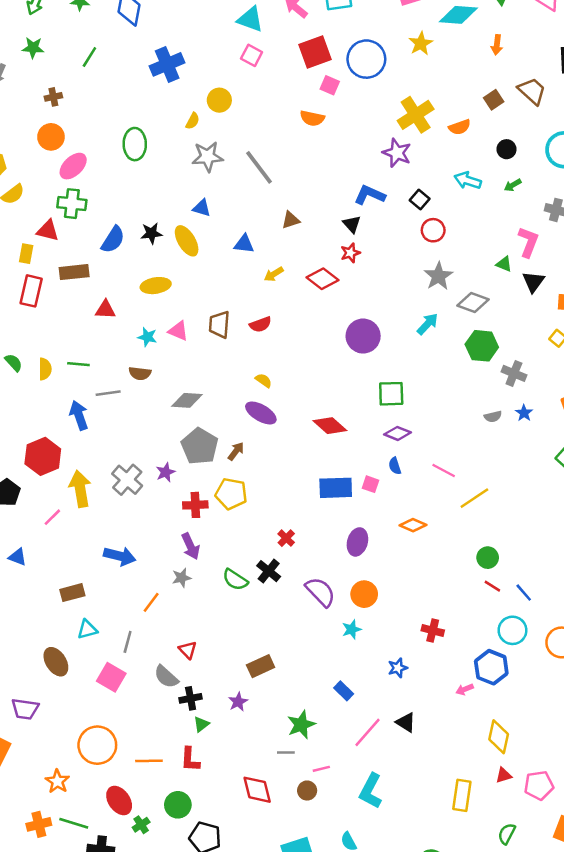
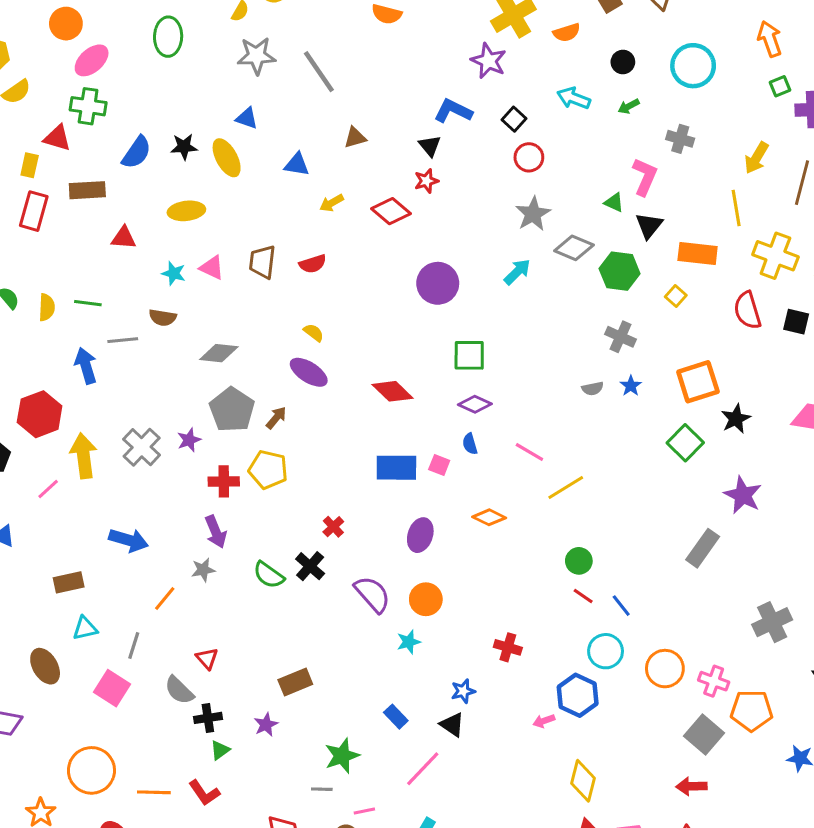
green hexagon: (482, 346) -> (620, 271), moved
black triangle: (406, 722) -> (452, 725), moved
red L-shape: (190, 760) -> (204, 793), turned -40

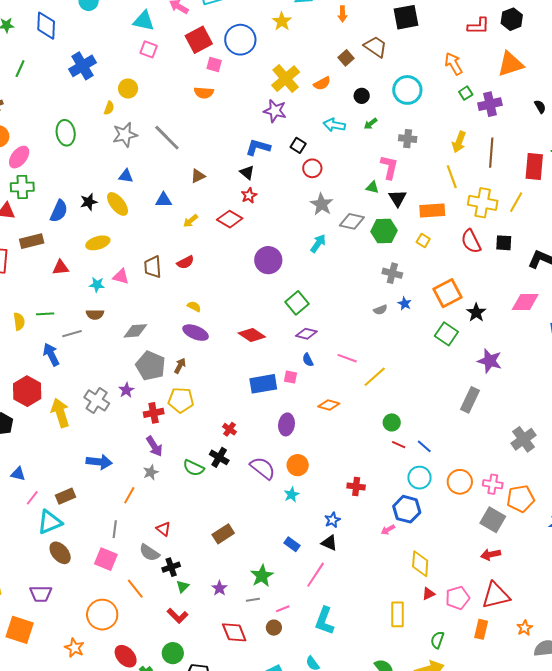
green square: (469, 355) -> (297, 303), turned -30
pink line: (48, 489) -> (32, 498), moved
cyan triangle: (85, 628) -> (50, 522), moved, size x1.5
purple star: (266, 725) -> (219, 588), moved
orange line: (154, 792) -> (135, 589), moved, turned 60

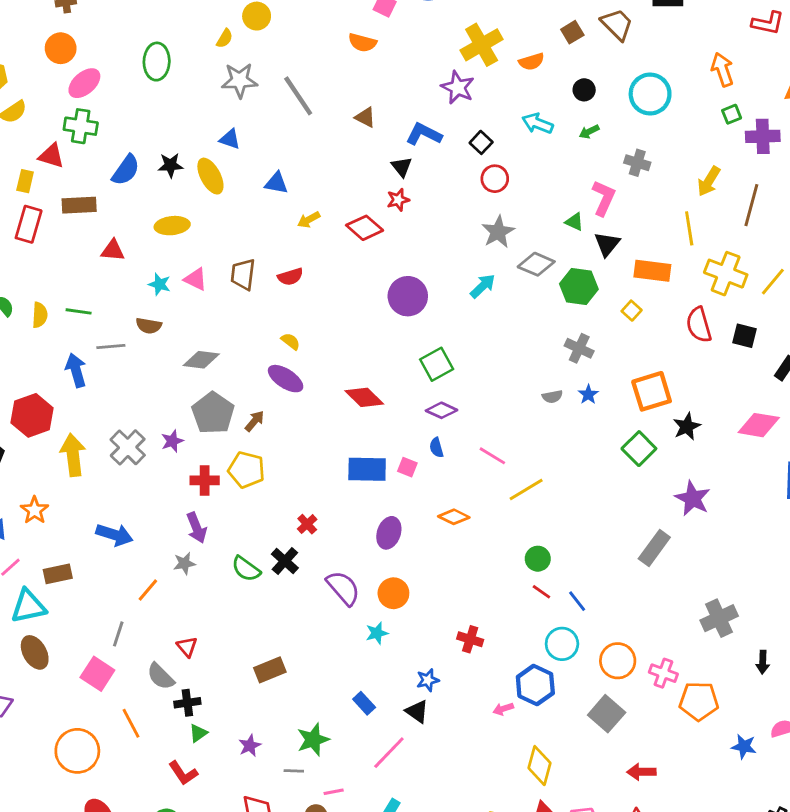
brown triangle: (198, 176) -> (365, 117), moved, turned 42
gray square: (493, 520) -> (607, 714), moved
orange star: (74, 648) -> (35, 510), moved

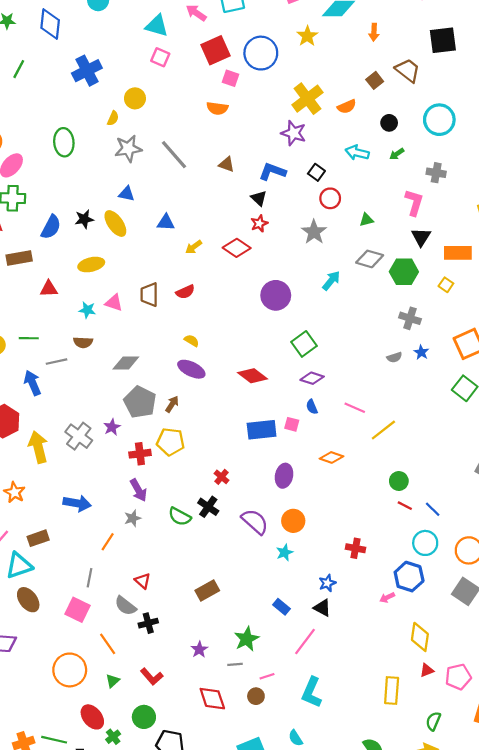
green triangle: (574, 222) -> (367, 220), moved, turned -32
gray star: (498, 232) -> (314, 232), moved
green triangle: (198, 733) -> (113, 681), moved

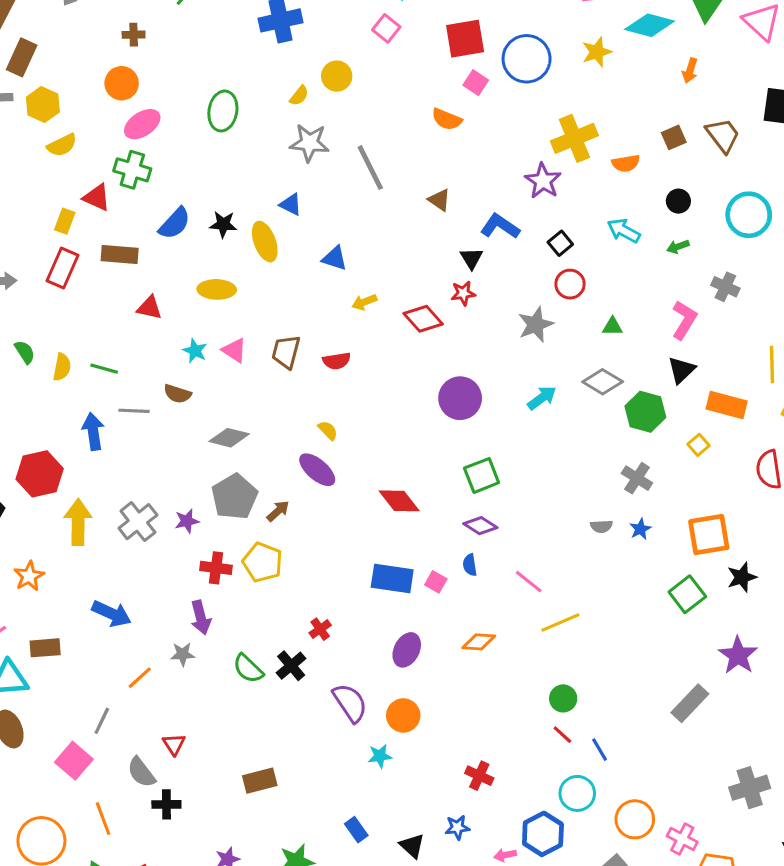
orange diamond: (332, 457) -> (479, 642), turned -30
blue star: (327, 583) -> (457, 827), moved

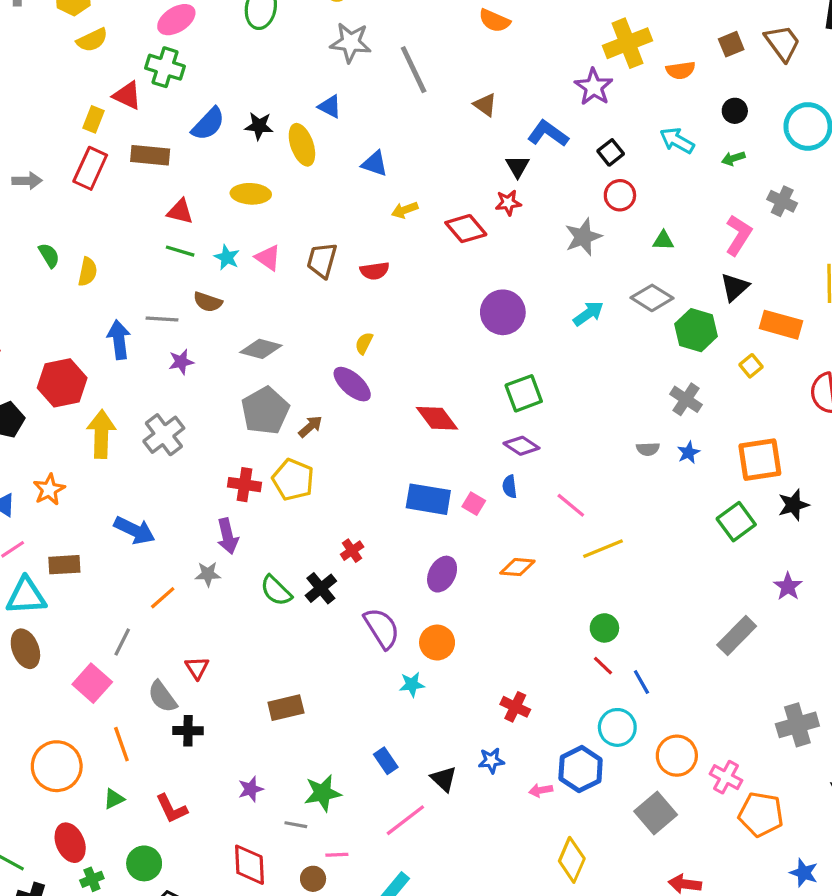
green line: (104, 369) -> (180, 251), moved
yellow semicircle: (328, 430) -> (364, 343), turned -110
purple star: (187, 521) -> (181, 362), moved
purple star: (738, 655) -> (788, 586), size x0.7

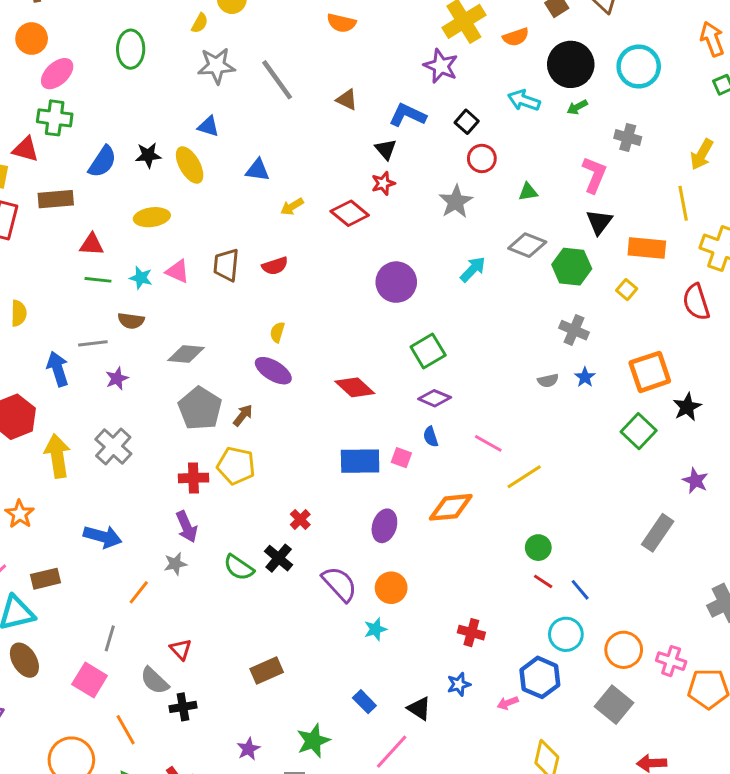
black circle: (735, 111) -> (571, 64), size x2.0
orange diamond: (517, 567) -> (451, 507), size x1.4

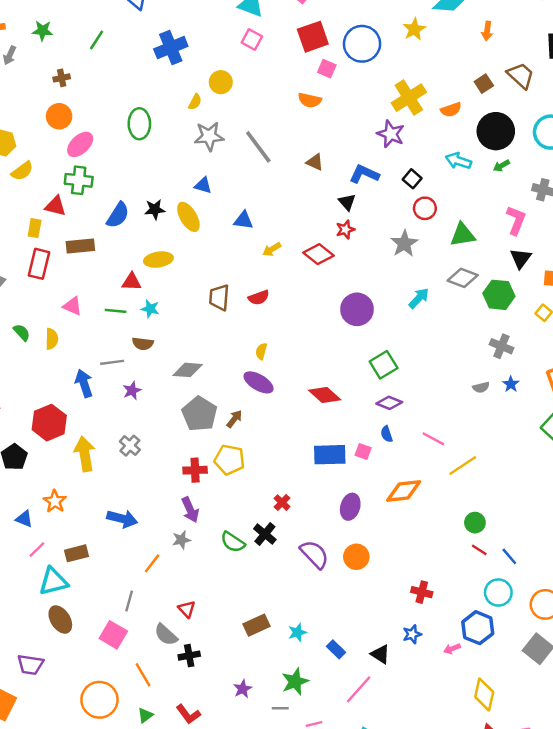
green triangle: (528, 192) -> (463, 235), size x1.6
red triangle: (92, 244) -> (132, 282), moved
pink triangle: (178, 271) -> (72, 306), moved
gray cross: (113, 446) -> (130, 446), size x0.7
cyan star: (375, 629) -> (297, 632), moved

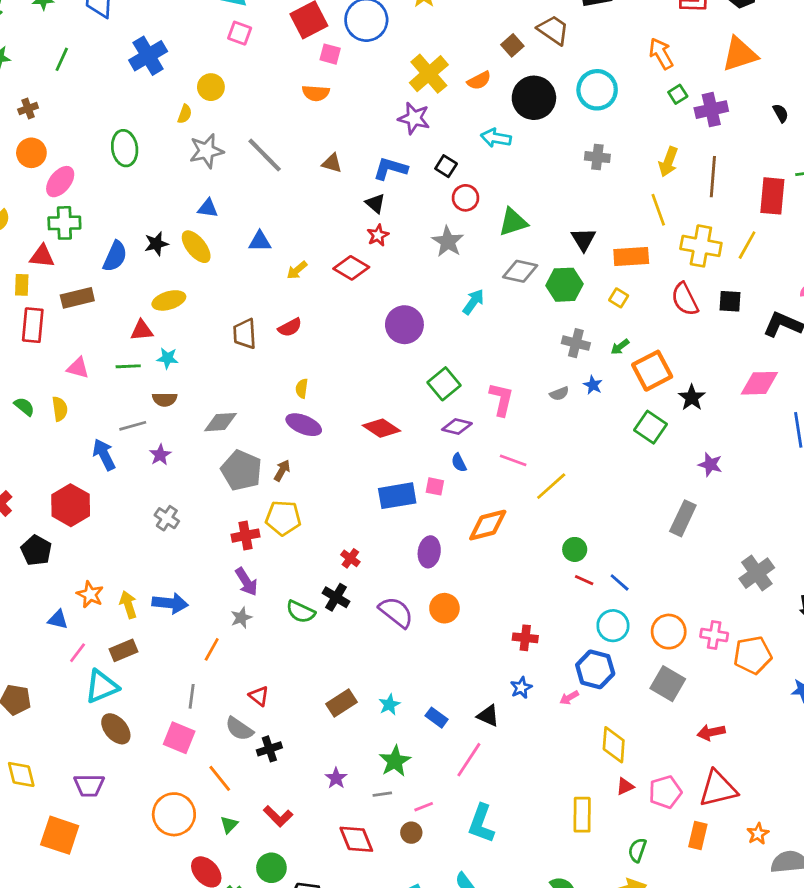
green arrow: (501, 166) -> (620, 347), moved
pink L-shape: (516, 220) -> (501, 399), moved
yellow arrow: (85, 454) -> (128, 605), moved, size x0.7

